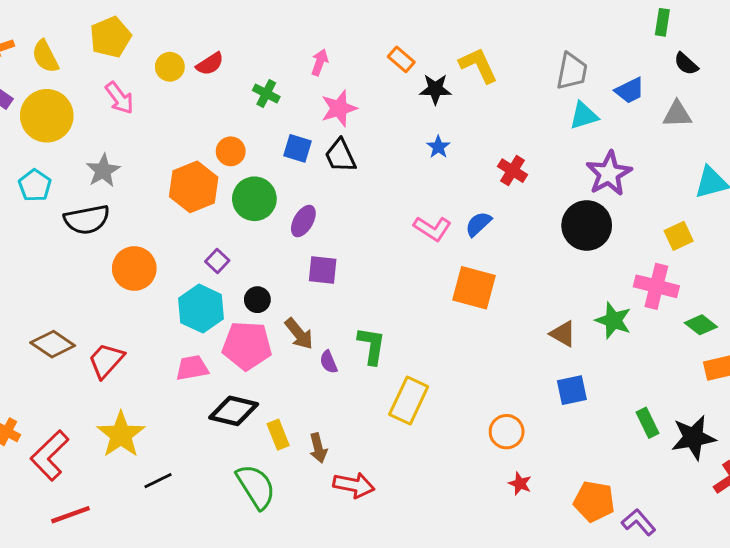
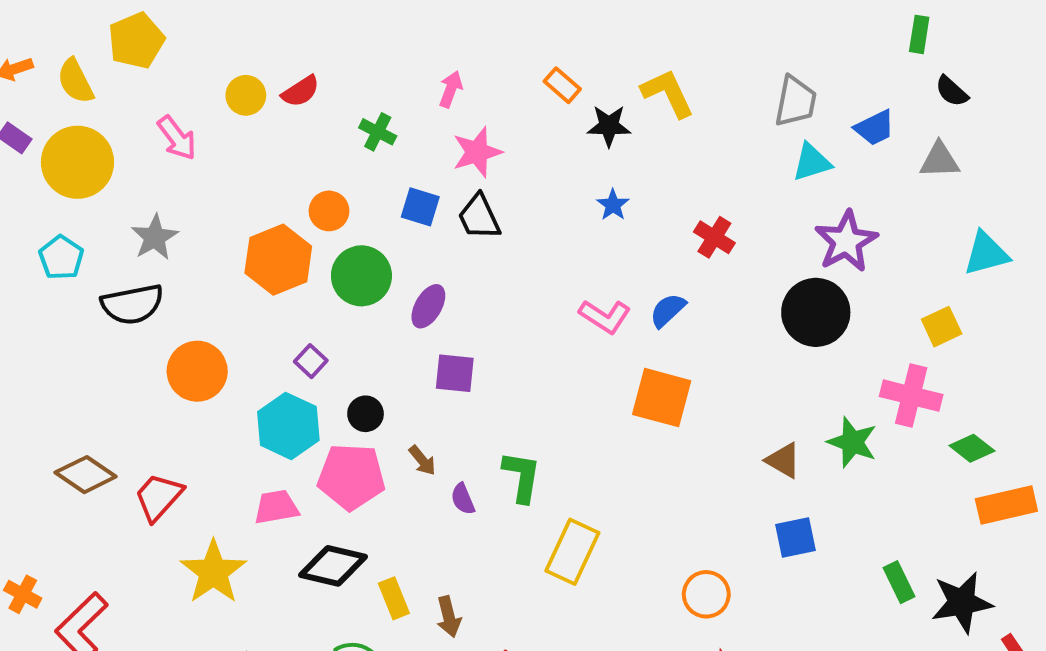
yellow pentagon: (111, 37) -> (136, 41), moved
brown arrow: (299, 334) -> (422, 460), size x0.7
yellow star: (121, 435) -> (213, 572), moved

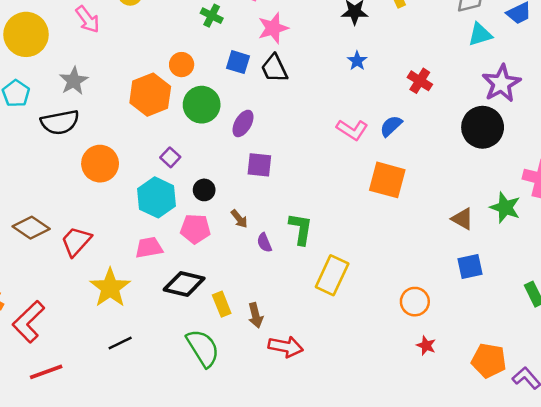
pink pentagon: (351, 477) -> (195, 229), size x0.7

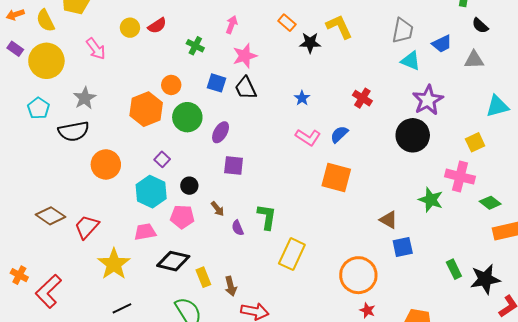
cyan triangle: (480, 34) -> (411, 61), turned 40
blue star: (357, 61) -> (302, 98), moved
brown triangle: (462, 219) -> (389, 220), moved
orange circle: (415, 302) -> (358, 275), size x1.6

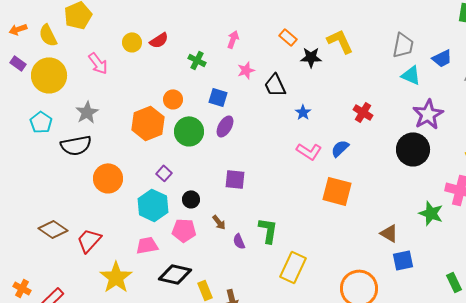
pink star: (245, 56) -> (246, 70), size x0.7
black trapezoid: (246, 88) -> (275, 85), moved
purple ellipse: (221, 132) -> (225, 126), moved

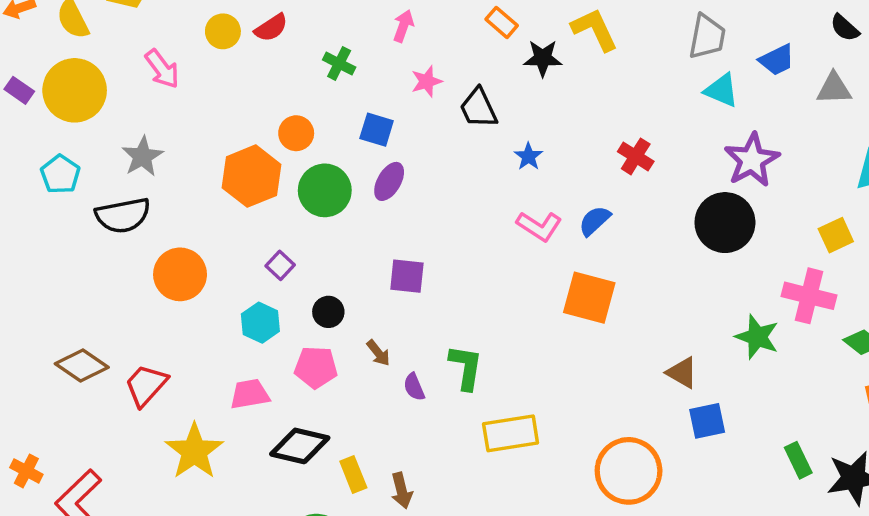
purple rectangle: (18, 63) -> (19, 90), moved
cyan hexagon: (153, 205) -> (260, 323), size x0.7
yellow rectangle: (293, 267) -> (511, 433), turned 56

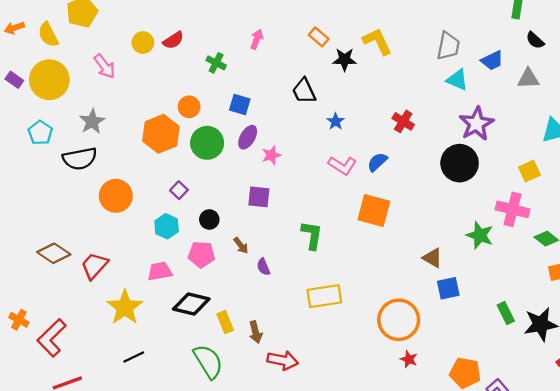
pink star: (427, 81) -> (271, 155), moved
green L-shape: (466, 367) -> (312, 235), moved

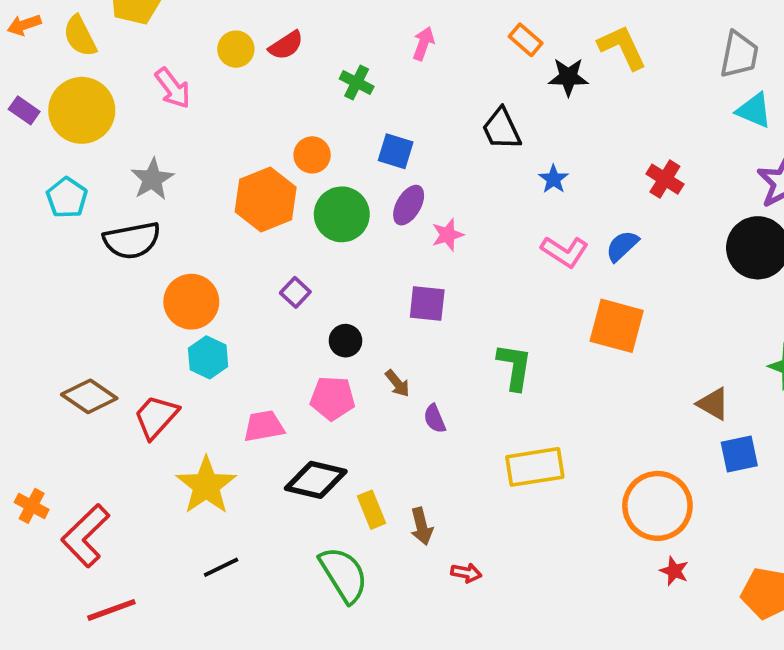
cyan hexagon: (167, 226) -> (208, 357), moved
red arrow: (283, 360) -> (466, 573), size x0.6

